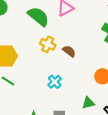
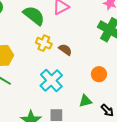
cyan cross: (55, 82) -> (51, 80), size x1.6

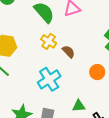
orange circle: (99, 74) -> (97, 72), moved

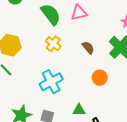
brown semicircle: (69, 52) -> (88, 48), moved

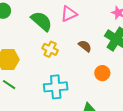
cyan cross: (51, 82) -> (56, 87), turned 35

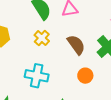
brown semicircle: (85, 46) -> (76, 45), size x1.5

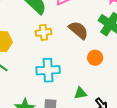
yellow cross: (42, 38) -> (43, 32), turned -35

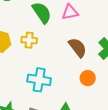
yellow cross: (43, 32) -> (29, 40), moved

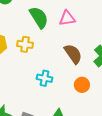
cyan cross: (39, 80) -> (44, 78), moved, size x0.7

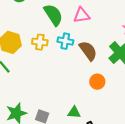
cyan cross: (44, 78) -> (65, 41), moved

